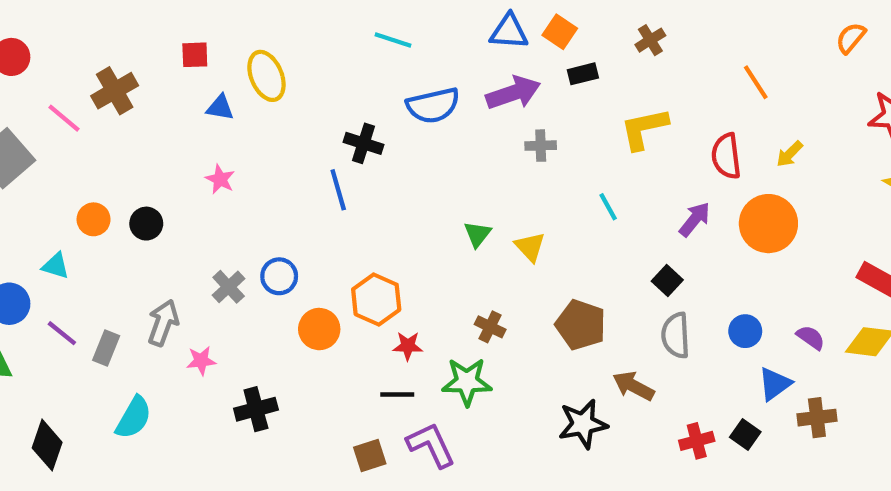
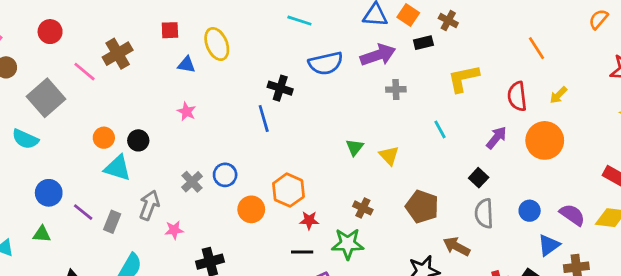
brown cross: (650, 40) -> (448, 21), moved, turned -30
cyan triangle: (56, 266) -> (118, 168), moved, size x1.5
purple semicircle: (811, 337) -> (572, 215), size x1.4

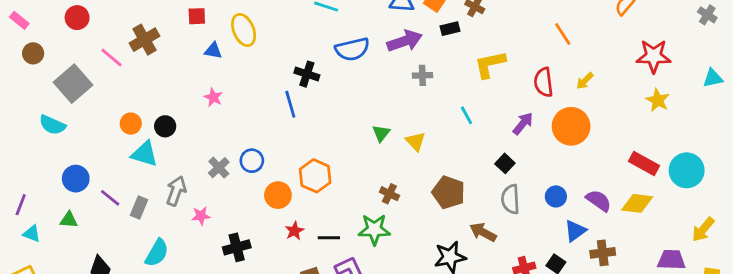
red star: (309, 220) -> (294, 231), moved, turned -30

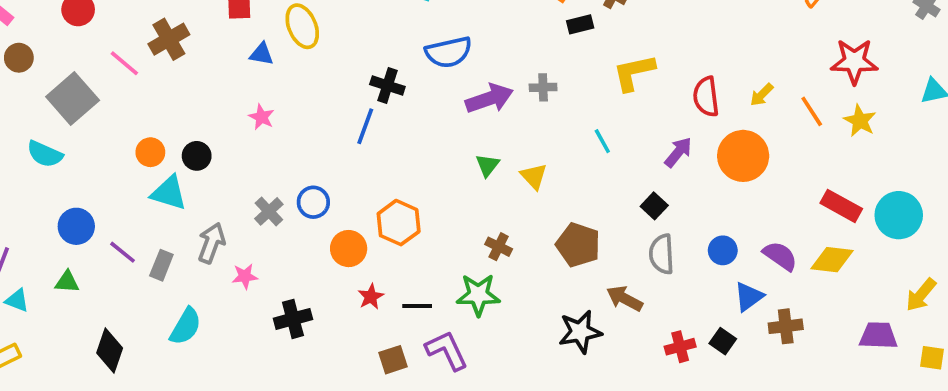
orange line: (563, 34) -> (812, 111), moved
purple arrow: (405, 41) -> (489, 98), moved
blue line: (290, 104) -> (365, 126), turned 36

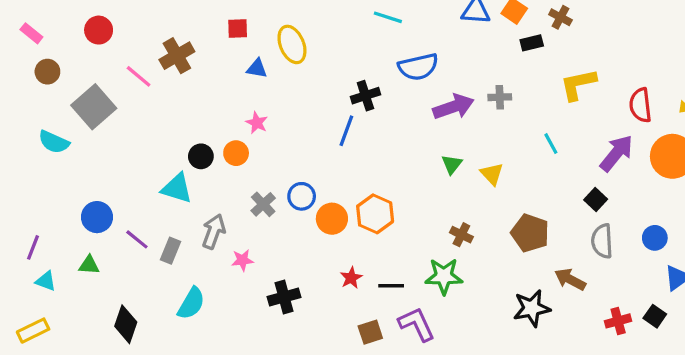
black cross: (387, 86) -> (365, 96), turned -36
orange circle: (150, 152) -> (236, 153), moved
purple arrow: (678, 152) -> (616, 153), size x1.4
cyan semicircle: (45, 154) -> (54, 142), moved
orange circle: (349, 249) -> (332, 219), moved

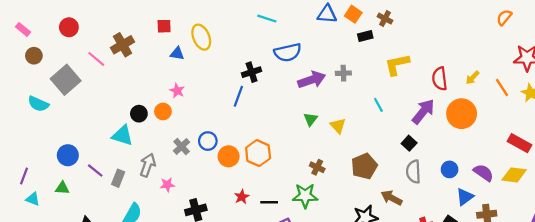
brown pentagon: (530, 233) -> (364, 166), turned 30

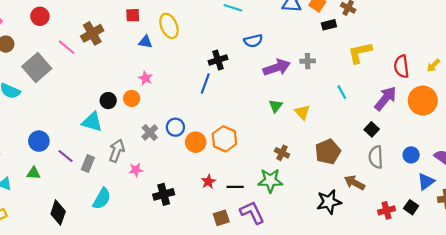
blue semicircle: (288, 52) -> (253, 41), size x0.7

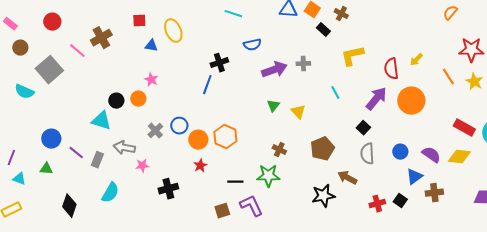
black rectangle: (329, 25) -> (323, 30), turned 56
yellow arrow: (433, 65) -> (416, 60), moved
gray arrow: (117, 151) -> (124, 148), turned -100
red star: (208, 182) -> (200, 166), moved

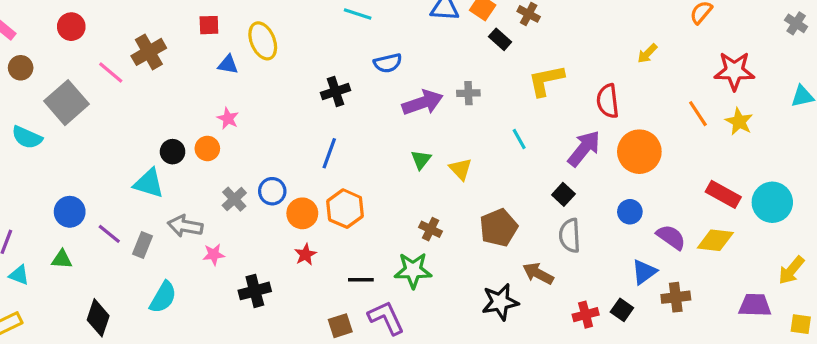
yellow arrow: (416, 60) -> (647, 54), moved
blue line: (207, 85) -> (329, 153), moved
blue circle: (400, 152) -> (630, 212), moved

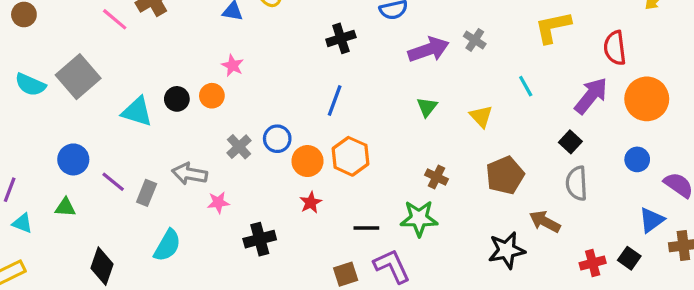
gray cross: (468, 93) -> (475, 40), turned 35
gray square: (67, 103) -> (78, 77), moved
yellow triangle: (461, 169) -> (481, 116), moved
cyan triangle: (149, 183) -> (137, 112), moved

